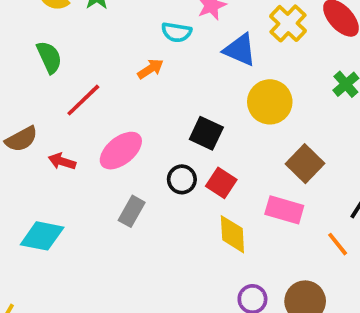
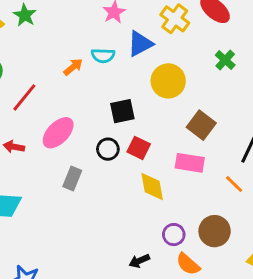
cyan semicircle: (176, 32) -> (103, 56), moved
blue triangle: (240, 50) -> (140, 44), turned -44
black square: (206, 133) -> (122, 111), turned -30

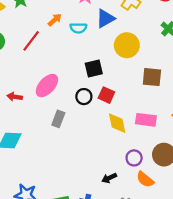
orange arrow: (73, 67) -> (55, 20), moved
red line: (24, 97) -> (31, 41), moved
brown square: (201, 125) -> (152, 77), turned -30
pink rectangle: (190, 163) -> (146, 120), moved

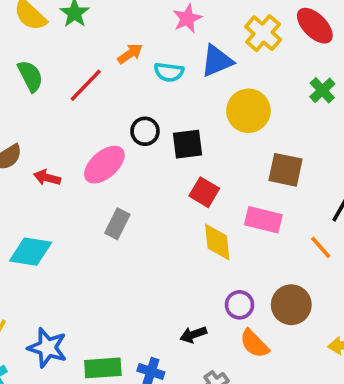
black circle: (84, 97) -> (145, 131), moved
pink rectangle: (146, 120) -> (263, 220), moved

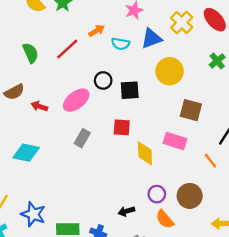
green semicircle: (30, 76) -> (31, 53), moved
red square: (204, 192) -> (122, 127), moved, turned -30

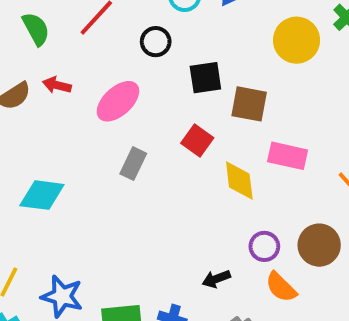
yellow circle: (170, 71) -> (297, 40), moved
black circle: (103, 80) -> (156, 42), moved
red arrow: (39, 106) -> (57, 85), moved
brown square: (191, 110) -> (249, 104), moved
red square: (122, 127) -> (197, 140), turned 36

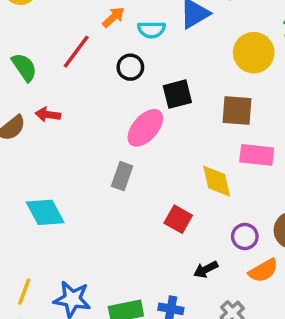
pink ellipse: (118, 101) -> (145, 128), moved
brown square: (249, 104) -> (237, 111), moved
red square: (197, 140) -> (178, 219), moved
cyan diamond: (42, 195) -> (45, 212), turned 60
orange semicircle: (281, 287) -> (263, 271), turned -68

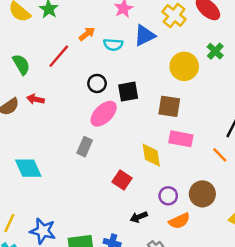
black circle: (130, 67) -> (97, 83), moved

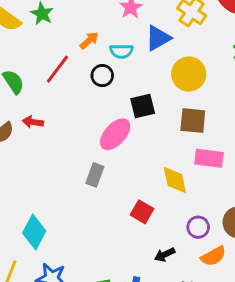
yellow circle: (184, 66) -> (189, 74), moved
black circle: (97, 83) -> (102, 76), moved
cyan diamond: (28, 168) -> (34, 232), moved, turned 56

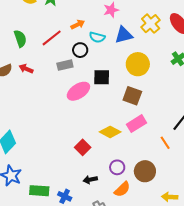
pink rectangle: (209, 158) -> (136, 124), turned -54
gray rectangle: (95, 175) -> (65, 65), moved, turned 42
yellow diamond: (175, 180) -> (110, 132), turned -65
orange semicircle: (213, 256) -> (122, 189), turned -30

